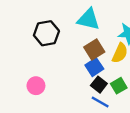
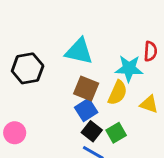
brown square: (94, 50) -> (86, 88), turned -36

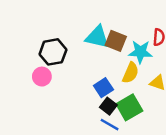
brown square: (86, 88) -> (116, 41), moved
pink circle: (15, 133) -> (42, 77), moved
green square: (116, 133) -> (129, 107), size x1.5

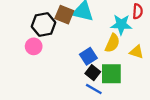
brown square: (116, 41) -> (64, 15), moved
green square: (129, 107) -> (111, 74), turned 30

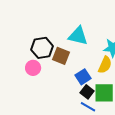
brown square: (64, 15) -> (61, 56), moved

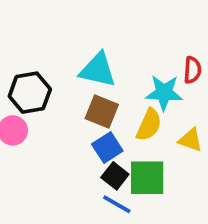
brown square: (61, 56) -> (102, 112), moved

